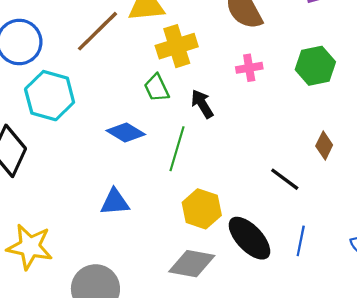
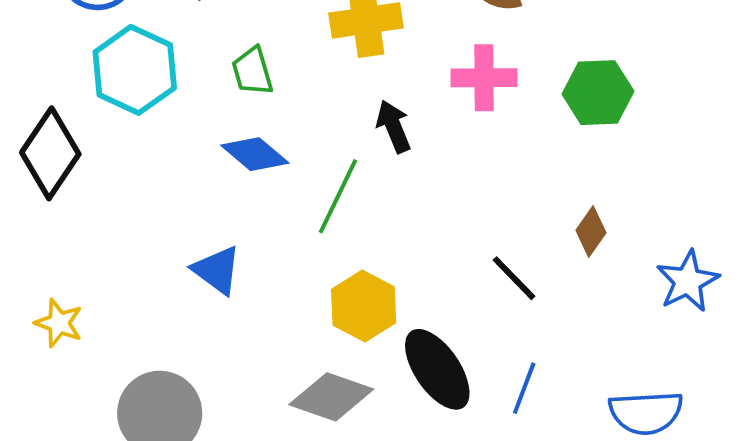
pink cross: (249, 68) -> (484, 78), size x1.4
green trapezoid: (157, 88) -> (252, 71), moved
blue triangle: (115, 202) -> (217, 270), turned 32
yellow star: (30, 247) -> (59, 323), size x0.6

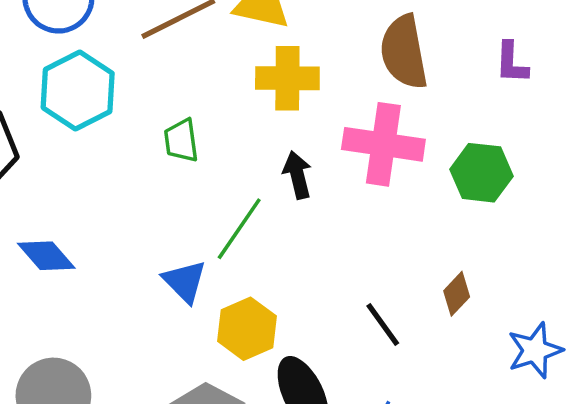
green trapezoid: (252, 71) -> (181, 140), moved
pink cross: (484, 78) -> (383, 144), size x1.4
blue diamond: (255, 154) -> (46, 256), moved
blue triangle: (217, 270) -> (185, 281), moved

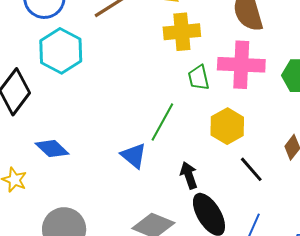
green trapezoid: (181, 140) -> (199, 78), moved
black arrow: (297, 175) -> (189, 175), moved
yellow hexagon: (247, 329) -> (227, 126), moved

